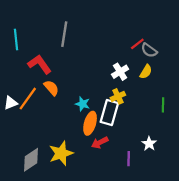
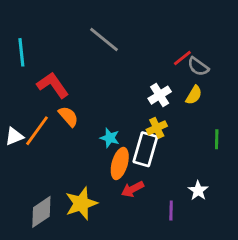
gray line: (64, 34) -> (104, 39), moved, turned -60

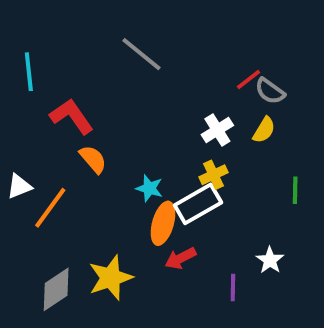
orange line: (37, 131) -> (50, 208), moved
white rectangle: (145, 149) -> (198, 204), turned 44

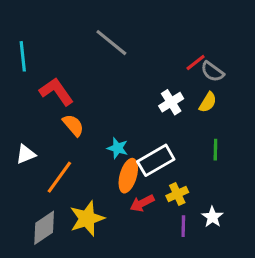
yellow cross: (214, 175) -> (177, 194), moved
white triangle: (19, 186) -> (26, 154), moved
green line: (295, 190) -> (215, 150), moved
orange line: (50, 208) -> (59, 177), moved
white star: (270, 260) -> (212, 217), moved

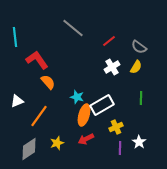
red line: (196, 62) -> (109, 41), moved
red arrow: (142, 203) -> (86, 139), moved
yellow star: (87, 218) -> (57, 143), size x0.6

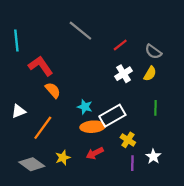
orange ellipse: (84, 115) -> (93, 127), turned 70
yellow cross: (116, 127) -> (128, 140), turned -32
gray diamond: (29, 149) -> (32, 164), turned 70

